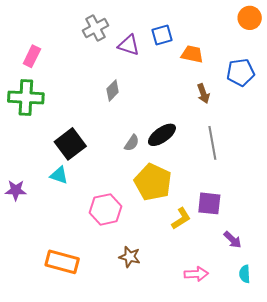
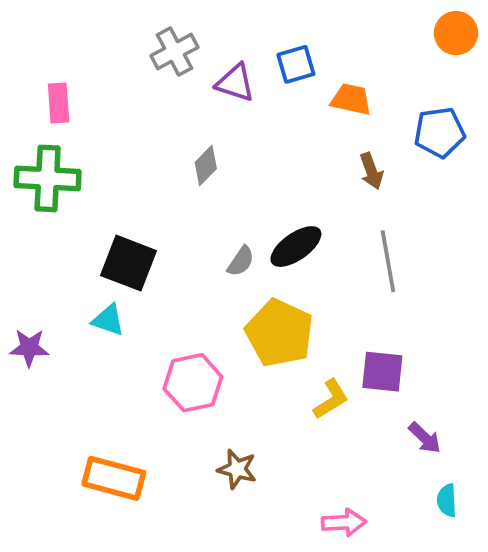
pink rectangle: (32, 56) -> (59, 103), turned -30
black square: (70, 144) -> (129, 263), turned -32
pink arrow: (196, 274) -> (344, 522), moved

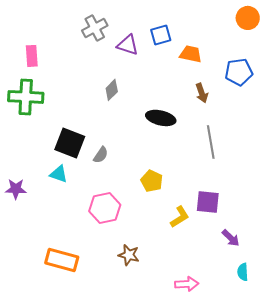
black ellipse: (296, 247) -> (161, 118), moved, turned 48
gray semicircle: (241, 261) -> (101, 155), moved
yellow pentagon: (279, 333) -> (152, 181), size x0.6

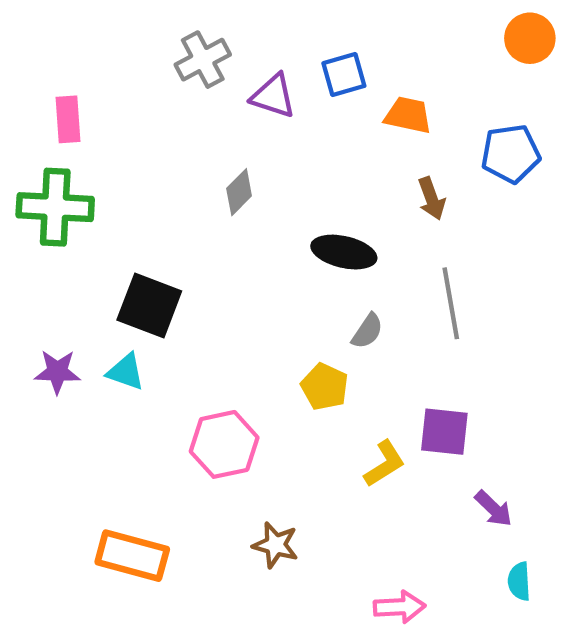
gray semicircle: (101, 155) -> (367, 331), moved
purple star: (16, 189) -> (57, 372), moved

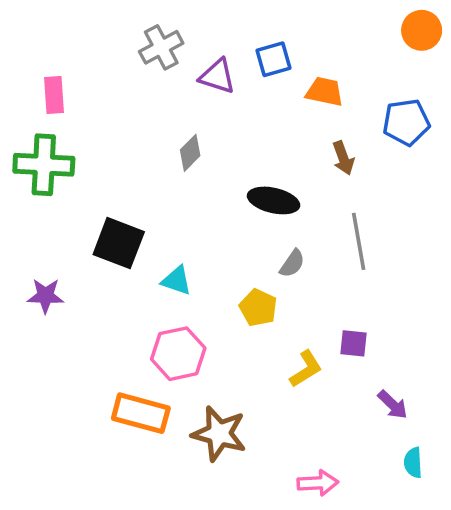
cyan triangle: (126, 372) -> (177, 280), moved
purple square: (444, 432) -> (354, 343), size x0.7
brown star: (275, 545) -> (219, 434), size x1.5
orange rectangle: (132, 556) -> (141, 413), moved

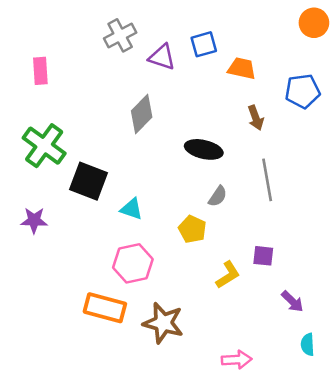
gray diamond: (190, 153) -> (142, 114), size x1.4
green cross: (44, 165) -> (44, 146), moved, turned 33

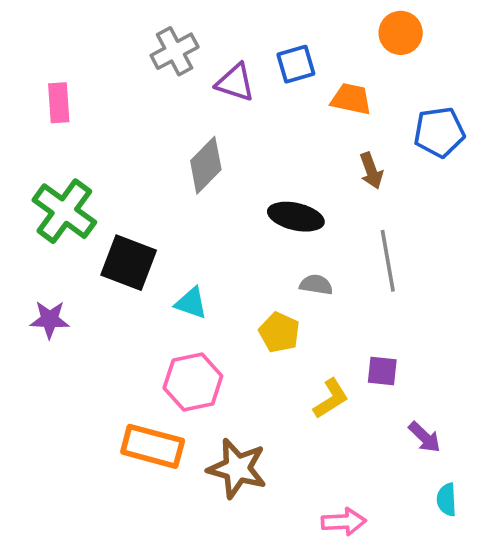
orange circle: (314, 23) -> (401, 33), moved
gray semicircle: (218, 196) -> (316, 285), turned -115

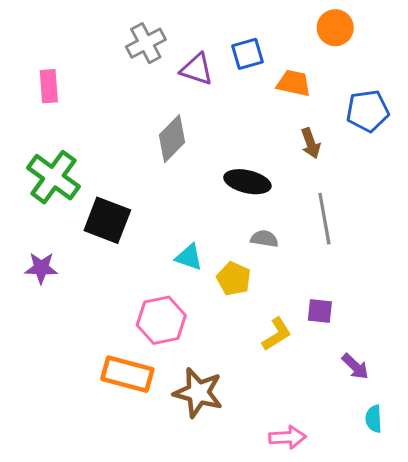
cyan triangle: (191, 303) -> (189, 257), moved

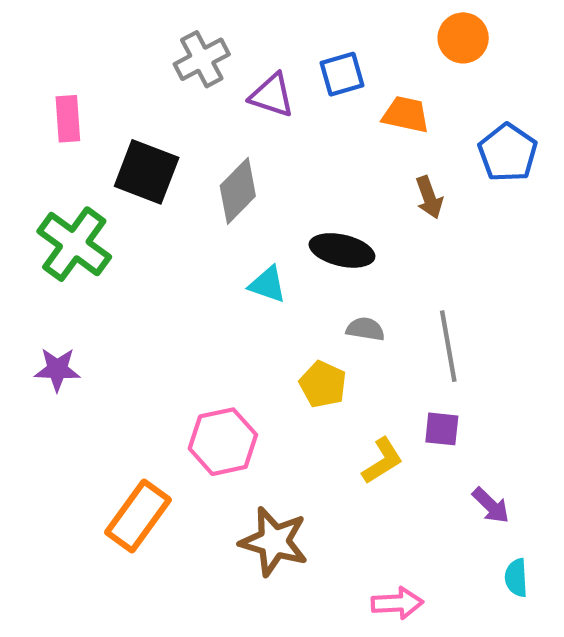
blue pentagon: (368, 111) -> (508, 153), turned -30
gray line: (324, 219) -> (448, 346), moved
black square: (107, 220) -> (147, 172), moved
cyan triangle: (189, 257) -> (268, 284), moved
orange rectangle: (127, 374) -> (138, 516), moved, turned -69

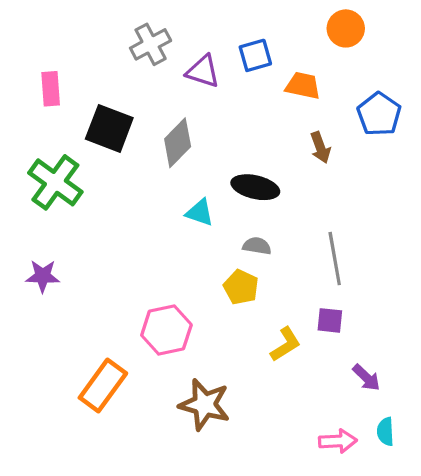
gray semicircle: (365, 329) -> (257, 246), moved
pink arrow: (397, 603) -> (338, 441), moved

